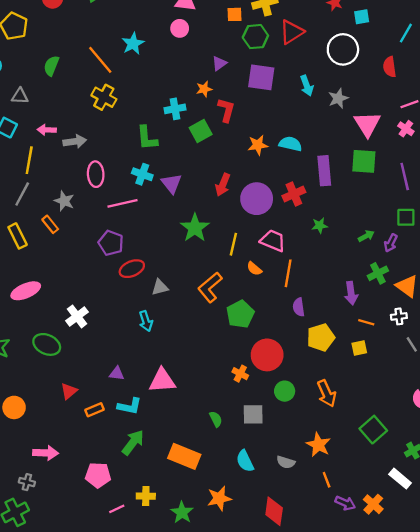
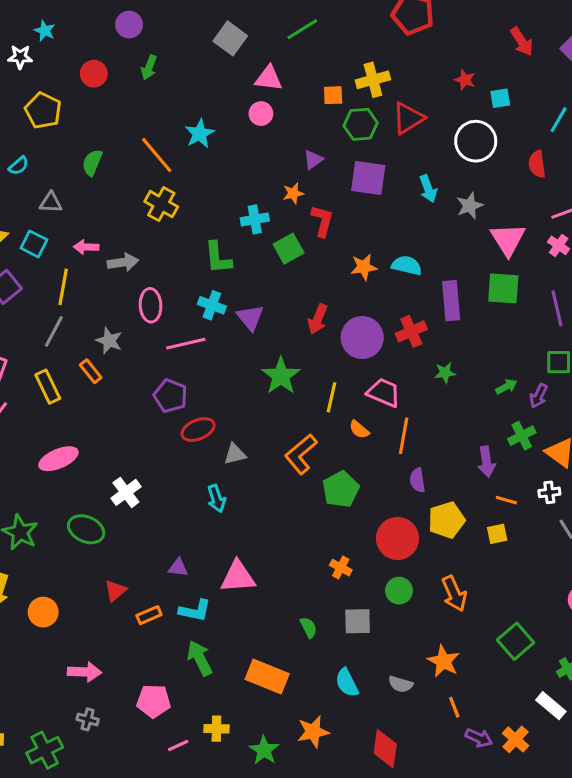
red circle: (267, 355) -> (397, 538), moved
green arrow: (133, 442) -> (200, 658), turned -64
gray cross: (27, 482) -> (88, 719), moved

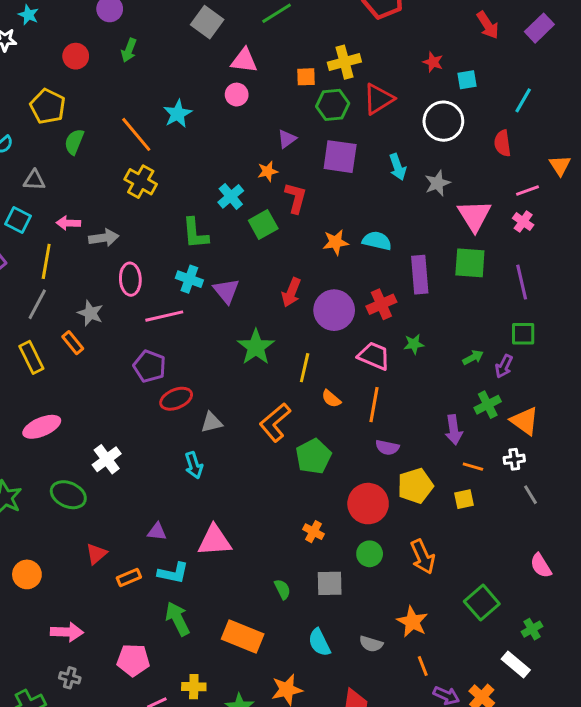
yellow pentagon: (43, 110) -> (48, 106), moved
cyan cross: (255, 219) -> (231, 196), turned -30
pink trapezoid: (384, 393) -> (374, 356), moved
purple semicircle: (417, 480) -> (387, 447), turned -70

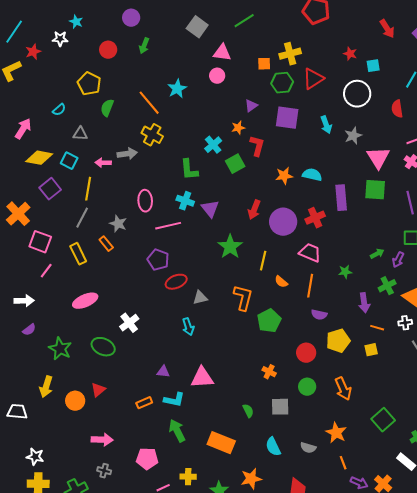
gray arrow: (104, 238) -> (127, 154), moved
green star: (414, 344) -> (345, 272), moved
orange L-shape: (275, 422) -> (243, 298), turned 144
red circle: (368, 504) -> (306, 353), size x0.7
red triangle: (96, 554) -> (98, 390), moved

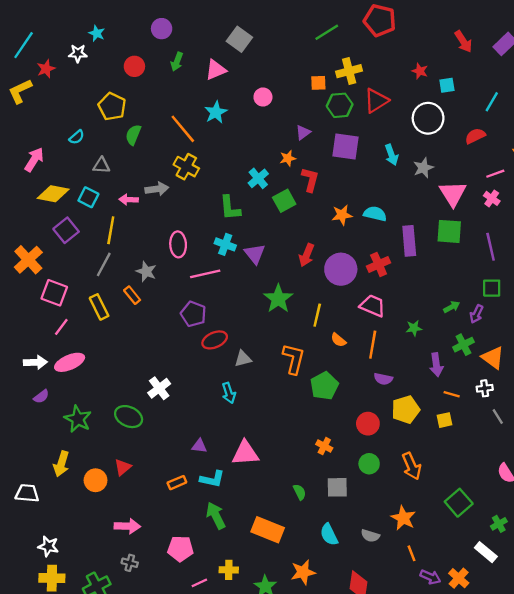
green line: (244, 21) -> (327, 32), moved
pink triangle: (222, 53) -> (216, 70), moved, turned -30
red semicircle: (397, 109) -> (475, 136), turned 72
pink ellipse: (85, 301) -> (70, 362), moved

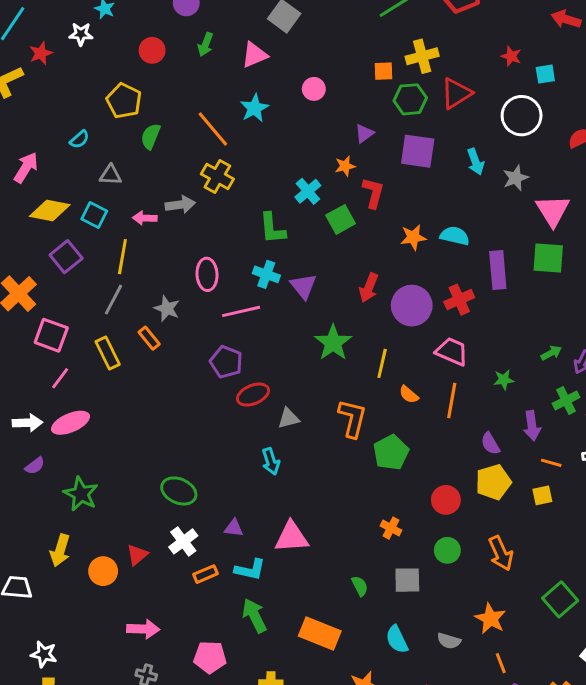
red arrow: (463, 42) -> (566, 19), turned 140
purple semicircle: (383, 379) -> (490, 444), moved, turned 48
white cross: (159, 388) -> (183, 541), moved
green ellipse: (129, 417) -> (179, 491), moved

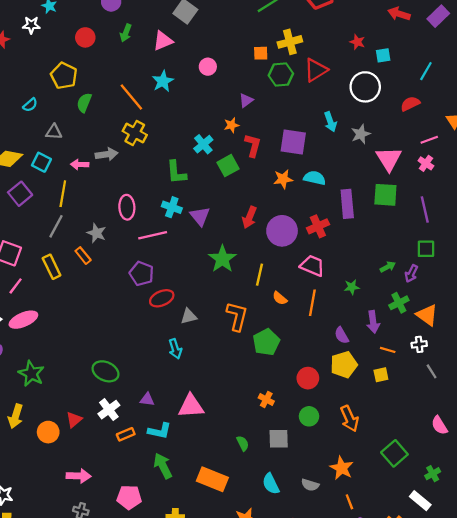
purple square: (418, 151) -> (293, 142), moved

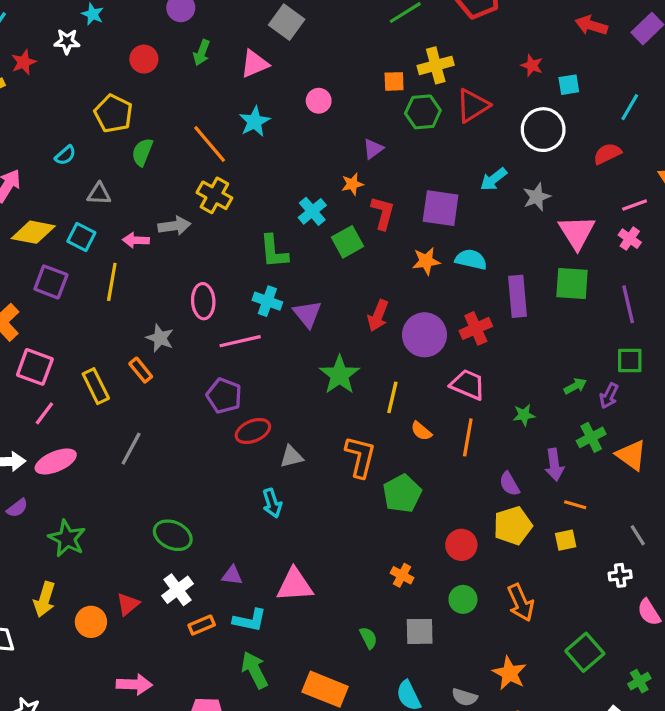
cyan arrow: (330, 122) -> (493, 179), turned 72
purple square: (20, 194) -> (51, 282), turned -30
gray line: (56, 226) -> (131, 449), moved
white cross: (419, 344) -> (620, 575), moved

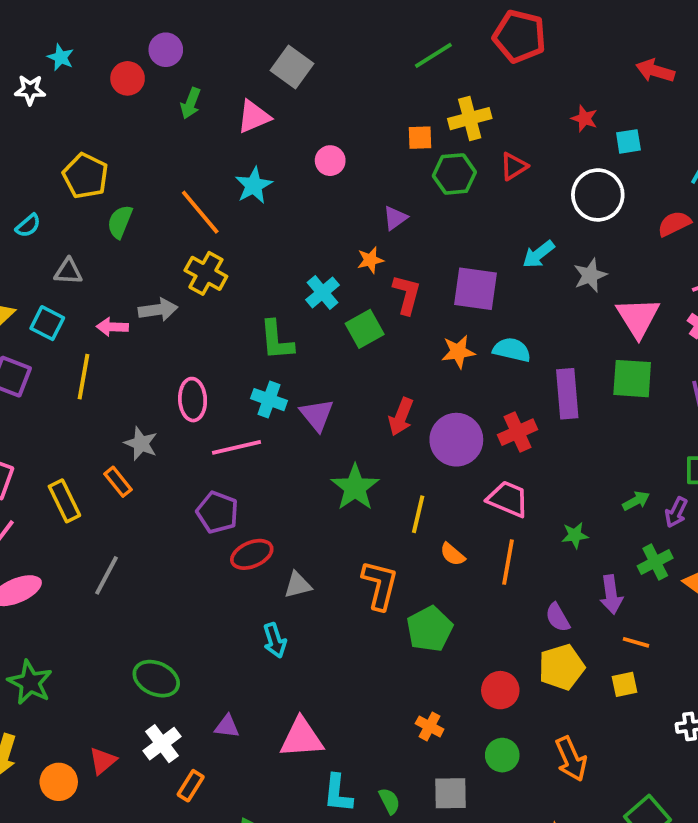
red circle: (144, 59) -> (128, 78), moved
red triangle: (473, 106) -> (514, 166), size x0.7
cyan L-shape: (250, 620) -> (338, 793), moved, turned 84
orange rectangle: (202, 625) -> (191, 786), turned -35

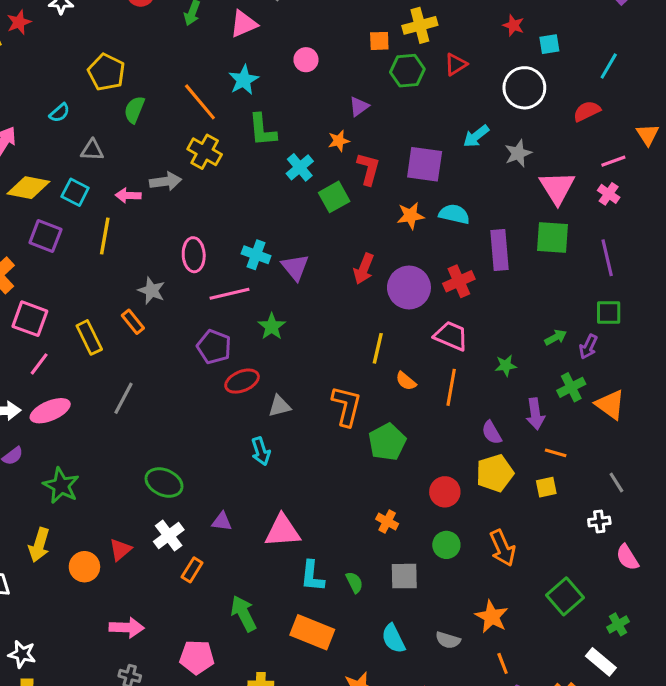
green L-shape: (277, 340) -> (262, 130), moved
green star: (355, 487) -> (272, 326), moved, size x0.7

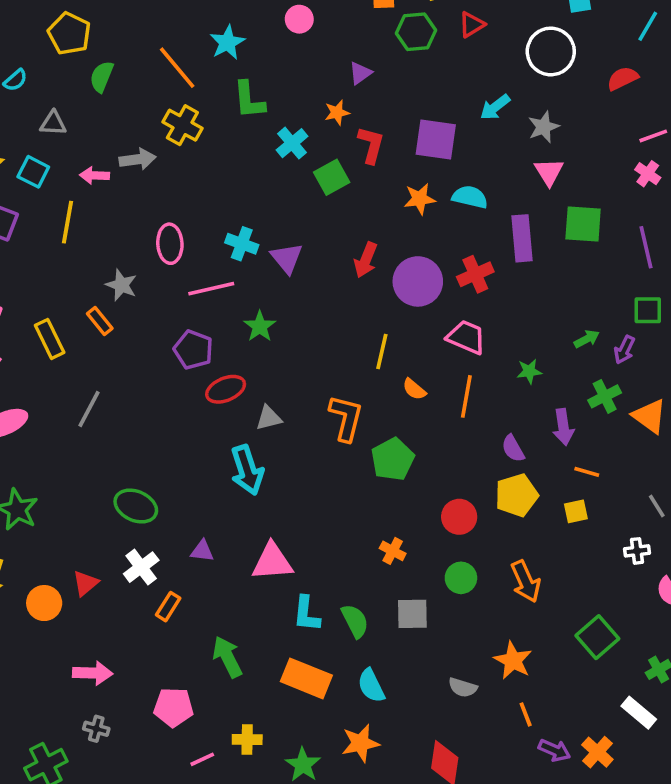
pink triangle: (557, 188) -> (549, 172), moved, size x0.7
cyan arrow: (261, 451) -> (247, 470), size x1.5
green semicircle: (354, 582) -> (355, 621), size x1.4
cyan semicircle: (393, 638) -> (371, 686), moved

